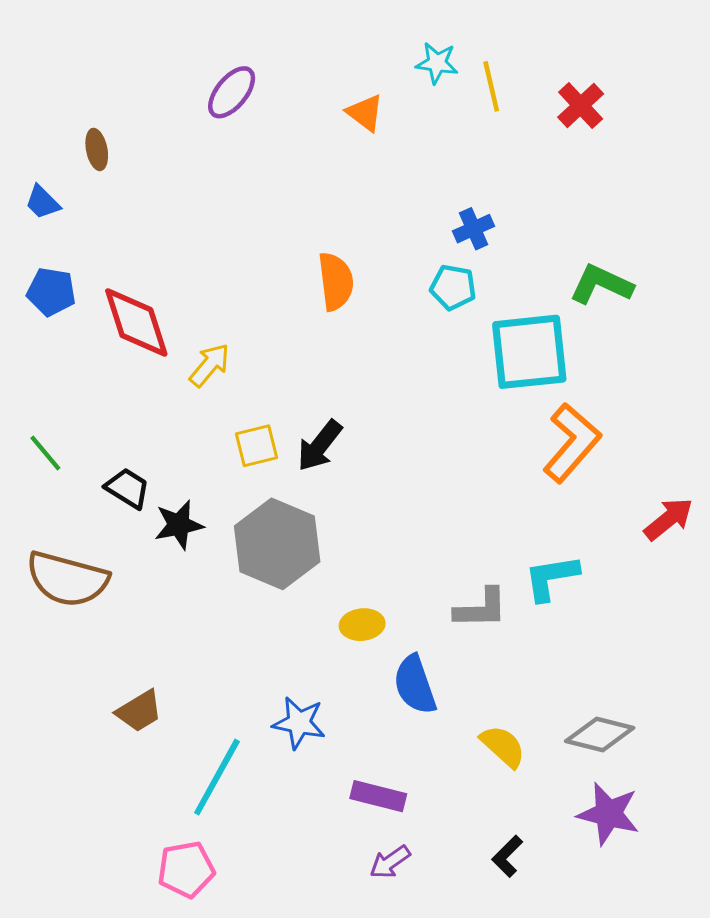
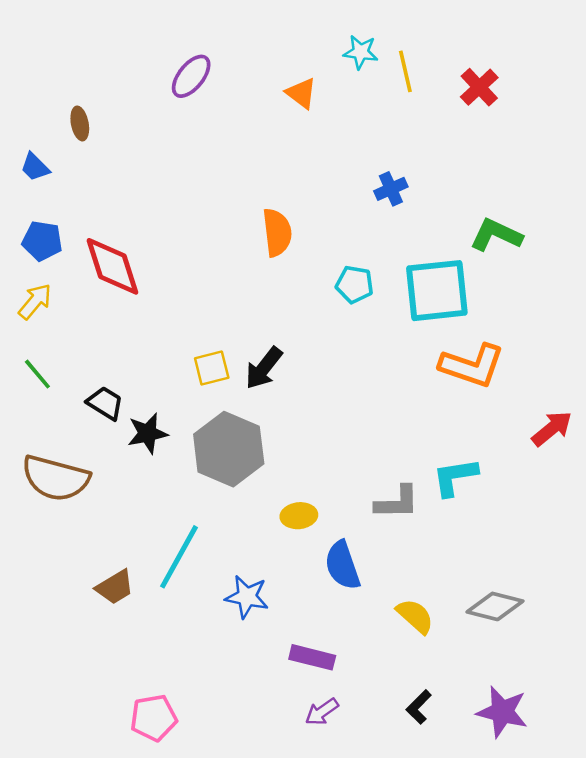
cyan pentagon: (453, 287) -> (355, 284), moved
yellow arrow: (210, 365) -> (35, 301), moved
orange L-shape: (572, 443) -> (472, 366), turned 68
cyan line: (217, 777) -> (179, 557), moved
purple star: (608, 814) -> (502, 712), moved

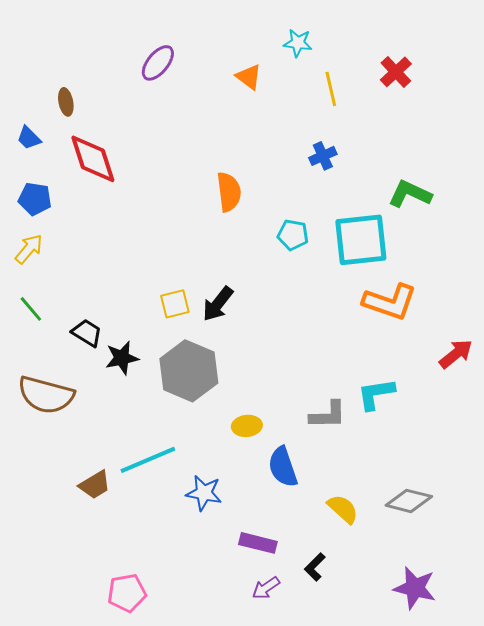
yellow line: (405, 71) -> (331, 89), moved
red diamond: (112, 266) -> (93, 159), moved
cyan line: (179, 557) -> (148, 460), turned 38
black L-shape: (419, 707) -> (315, 567), moved

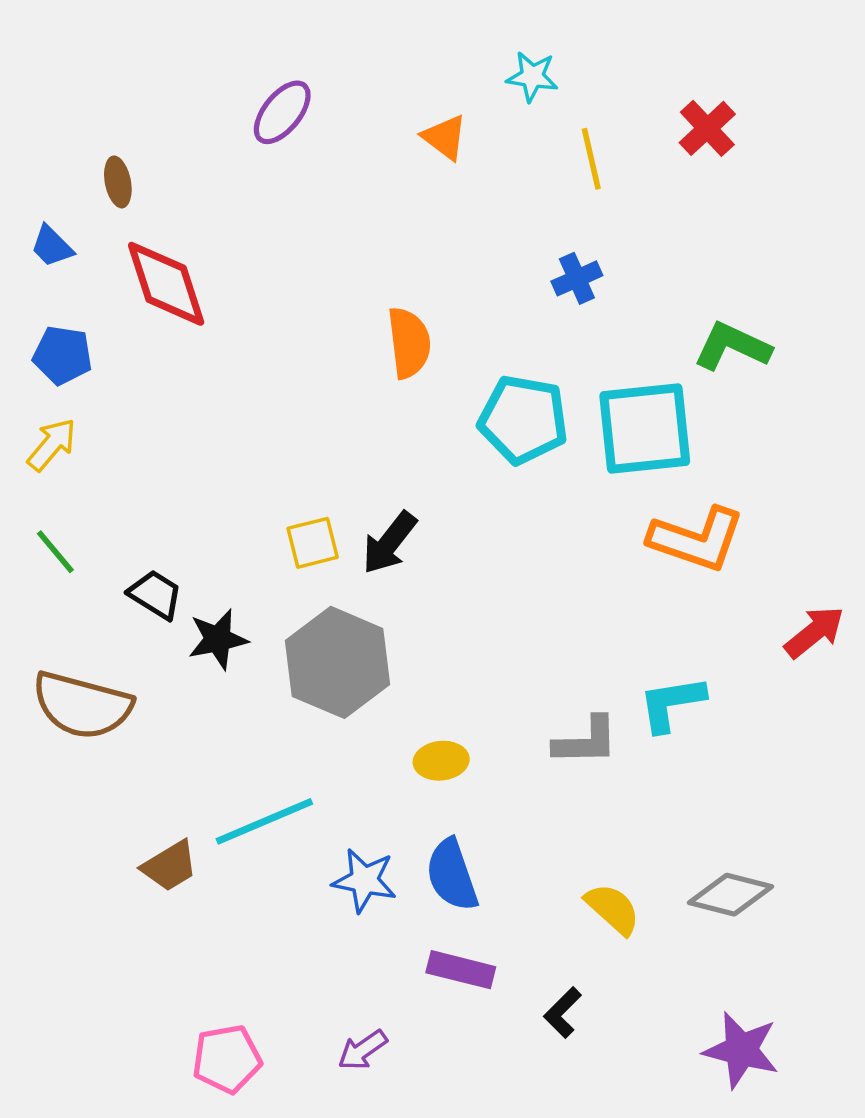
cyan pentagon: (293, 235) -> (523, 420), size x1.6
blue semicircle: (283, 467) -> (452, 875), moved
purple arrow: (266, 588) -> (363, 1050), moved

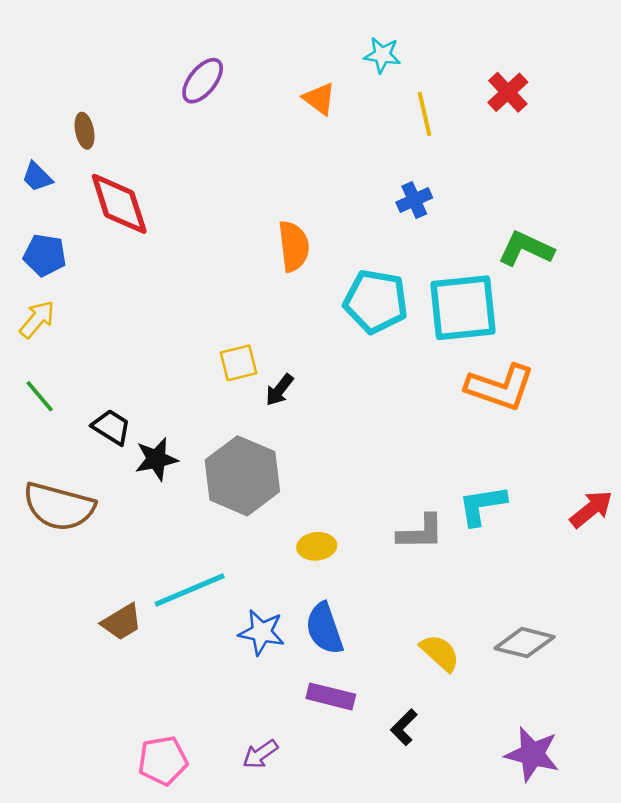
yellow square: (313, 543) -> (238, 363), moved
black arrow: (389, 543) -> (280, 390), size x0.7
red arrow: (814, 632) -> (591, 509), moved

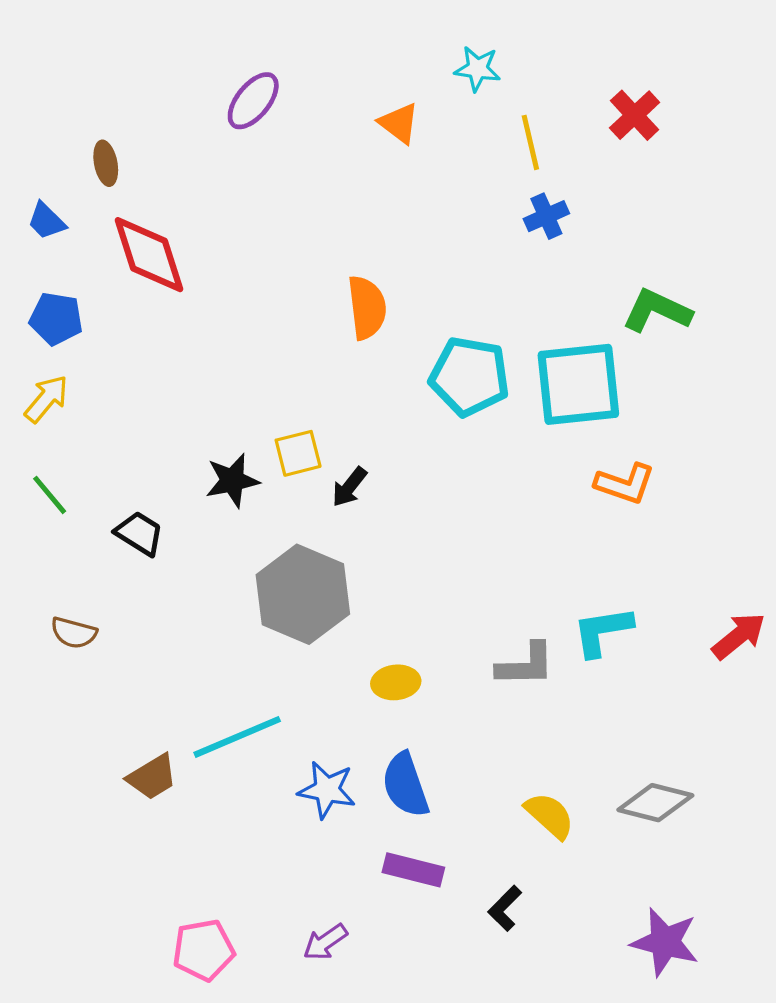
blue cross: (414, 200) -> (546, 216), moved
orange L-shape: (500, 387) -> (625, 484), size x0.7
black star: (156, 459) -> (232, 481), moved
brown semicircle: (59, 507) -> (74, 633), size x0.5

